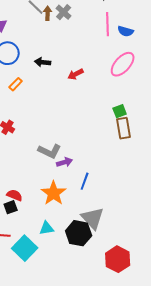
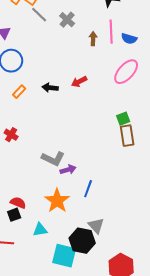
brown arrow: (48, 13) -> (93, 39), moved
black arrow: (43, 62) -> (50, 88), moved
gray triangle: (93, 218) -> (96, 226), size x0.7
cyan triangle: (47, 228) -> (40, 230), moved
cyan square: (25, 248) -> (64, 256), moved, turned -30

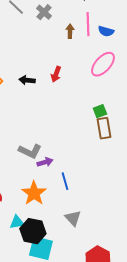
red arrow: (79, 82) -> (56, 74), turned -42
blue line: (88, 189) -> (65, 181), turned -36
black hexagon: (82, 241) -> (33, 231), moved

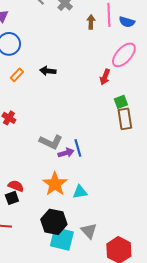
red arrow: (56, 74) -> (105, 77), moved
blue line: (65, 181) -> (78, 148), moved
gray triangle: (73, 218) -> (89, 231), moved
cyan triangle: (17, 222) -> (80, 192), moved

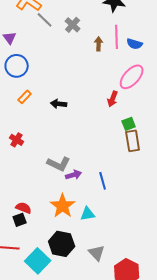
black arrow: (48, 71) -> (59, 104), moved
blue line: (78, 148) -> (103, 181), moved
cyan square: (62, 239) -> (38, 261), moved, turned 30

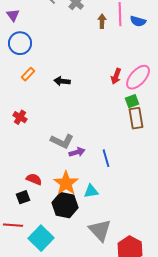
pink ellipse: (132, 77) -> (138, 77), moved
red semicircle: (24, 208) -> (34, 179), moved
black hexagon: (62, 244) -> (65, 205), moved
gray triangle: (97, 253) -> (100, 230), size x1.4

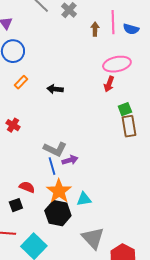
pink ellipse: (138, 77) -> (117, 64), moved, turned 36
blue line: (106, 158) -> (52, 166), moved

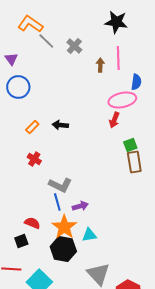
blue semicircle: (131, 29) -> (136, 82), moved, turned -98
orange rectangle: (21, 82) -> (32, 127), moved
red cross: (13, 125) -> (34, 159), moved
purple arrow: (70, 160) -> (80, 206), moved

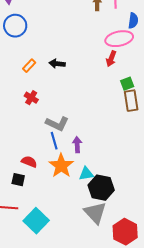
purple arrow: (80, 206) -> (77, 145), turned -77
black square: (21, 241) -> (18, 180), turned 32
black hexagon: (63, 249) -> (101, 188), moved

